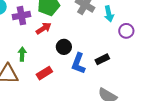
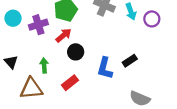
purple circle: (126, 31) -> (152, 19), moved
black circle: (64, 47) -> (76, 52), moved

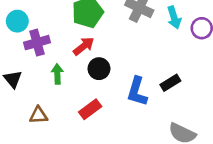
purple cross: (38, 25) -> (37, 43), moved
green arrow: (44, 66) -> (57, 74), moved
brown triangle: (31, 88) -> (39, 115), size x0.6

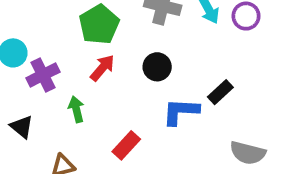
black circle: (99, 69) -> (157, 67), moved
blue L-shape: (137, 92) -> (181, 111), turned 88

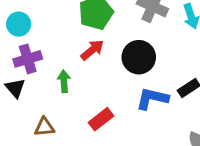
black circle: (157, 67) -> (139, 57), size x1.4
purple cross: (43, 75) -> (28, 59), moved

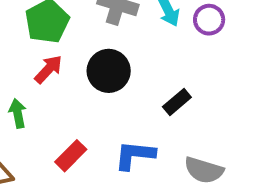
blue L-shape: (152, 99) -> (135, 155), moved

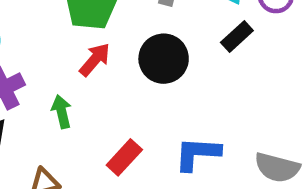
black rectangle: (177, 102) -> (237, 36), moved

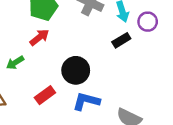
black circle: (164, 59) -> (76, 70), moved
green arrow: (62, 112) -> (15, 63), turned -120

